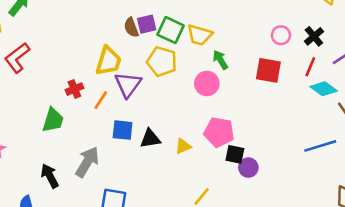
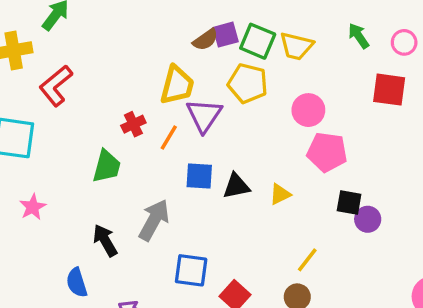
brown semicircle: (131, 27) -> (205, 40), turned -102
green arrow: (220, 60) -> (359, 36), moved
pink pentagon: (219, 132) -> (327, 152), moved

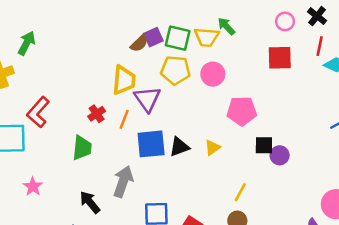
green arrow: (359, 36) -> (226, 26), moved
red L-shape: (56, 86) -> (38, 112), moved
pink circle: (308, 110) -> (213, 74), moved
blue square: (199, 176) -> (151, 144), size x1.4

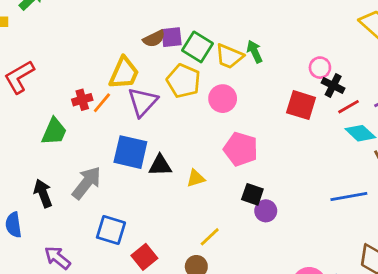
black cross: (317, 16) -> (333, 86), moved, turned -30
red line: (320, 46) -> (349, 107), turned 30
orange line: (124, 119) -> (102, 103), moved

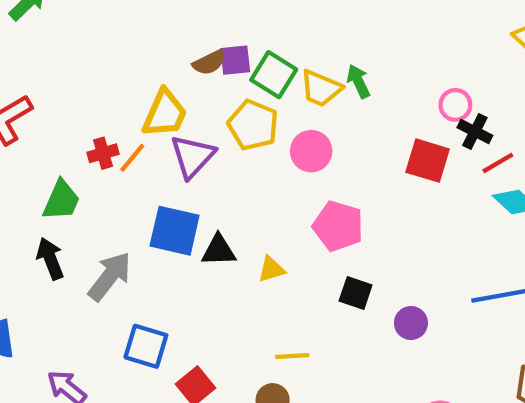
black arrow: (43, 193) -> (50, 259), moved
purple circle: (266, 211) -> (411, 323), moved
yellow line: (210, 237) -> (292, 356), turned 40

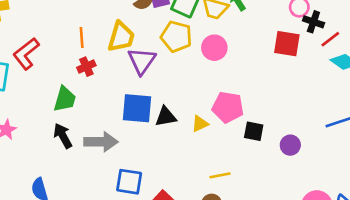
orange line: (132, 158) -> (82, 37), moved, turned -36
pink pentagon: (338, 226) -> (228, 107), moved
gray arrow: (110, 276) -> (101, 142), turned 60

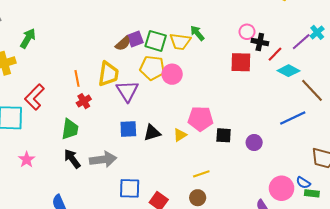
pink circle: (214, 48) -> (172, 74), moved
blue square: (137, 108) -> (128, 129), size x0.7

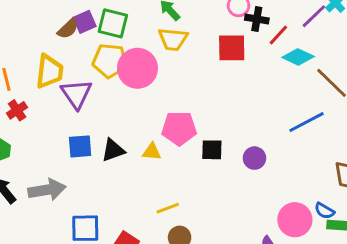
yellow trapezoid: (180, 41) -> (173, 39), moved
pink circle: (172, 74) -> (137, 68), size x1.4
yellow triangle: (180, 135) -> (152, 152), turned 40
yellow line: (201, 174) -> (168, 208), moved

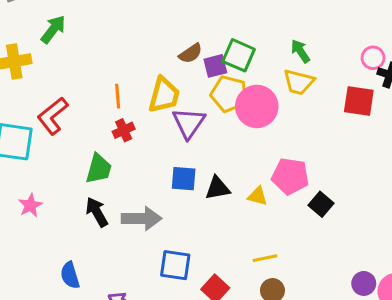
purple square: (85, 22) -> (215, 66), moved
black square: (212, 150) -> (321, 204), turned 30
purple circle: (254, 158) -> (364, 283), moved

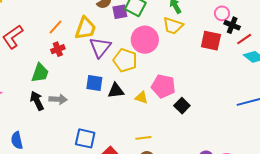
yellow pentagon: (229, 94) -> (125, 60), moved
orange line: (118, 96) -> (56, 27), turned 42
gray arrow: (142, 219) -> (58, 99), moved, size x0.7

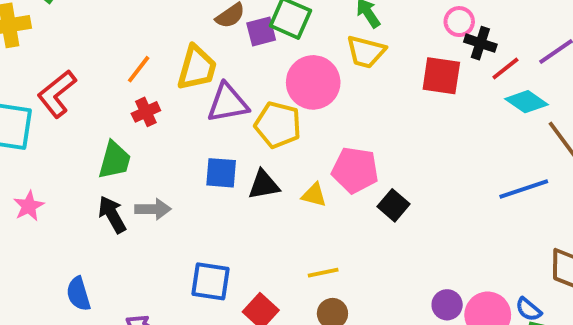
purple triangle: (100, 47) -> (228, 103), turned 45

